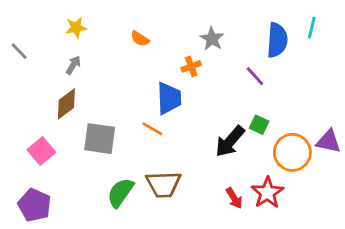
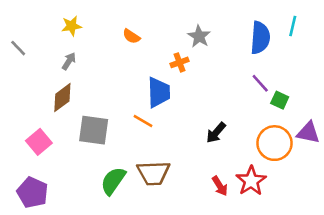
purple line: (255, 76) -> (260, 83), moved
green square: (259, 125) -> (280, 100), moved
black arrow: (230, 141) -> (216, 133), size x0.7

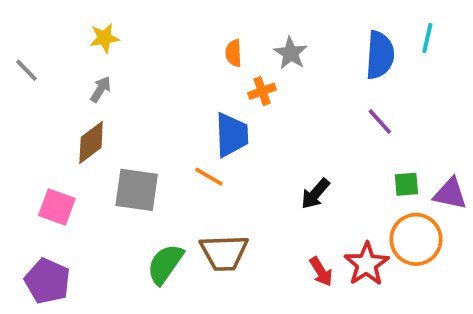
orange semicircle: (131, 36) -> (234, 53), moved, turned 54
green square: (280, 100) -> (406, 184), moved, turned -30
pink square: (39, 142) -> (57, 207), turned -30
orange circle: (275, 143) -> (416, 239), moved

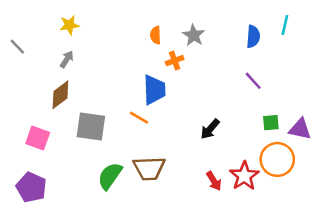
blue semicircle: (380, 55) -> (253, 36), size x0.7

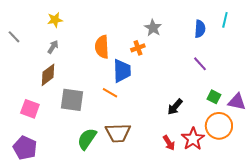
orange semicircle: (156, 35) -> (102, 47), moved, size x1.6
green square: (271, 123) -> (214, 97), turned 32
black arrow: (210, 129) -> (175, 107), moved

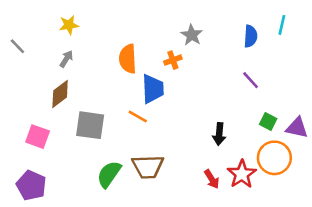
black arrow: (175, 107) -> (219, 134), turned -36

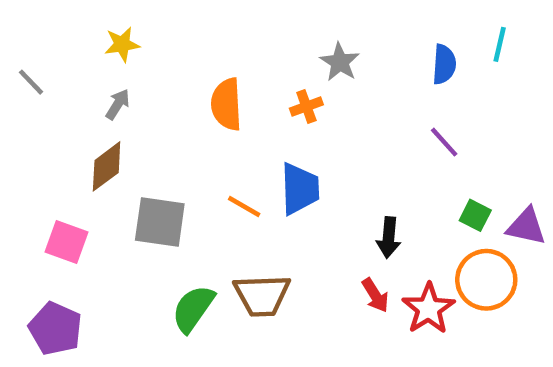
blue trapezoid: (153, 89) -> (300, 189), moved
red arrow: (212, 179) -> (375, 295), moved

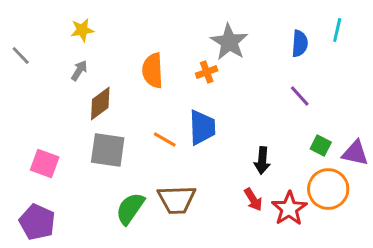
gray star: (340, 62) -> (229, 42), size x1.4
brown diamond: (107, 166) -> (100, 104), moved

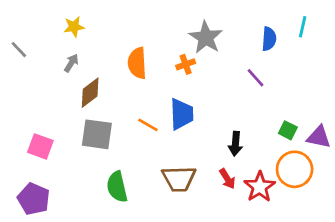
purple line: (300, 96) -> (256, 78), moved
brown trapezoid: (177, 200) -> (179, 179), moved
green semicircle: (130, 209) -> (117, 187), turned -48

